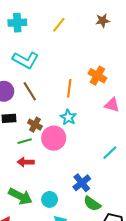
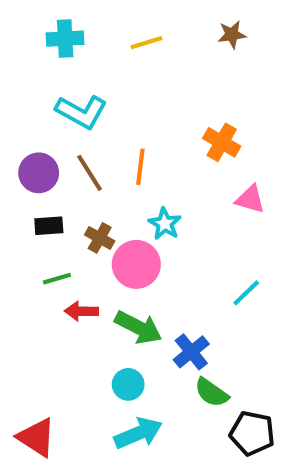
yellow line: (59, 25) -> (146, 43), turned 35
orange line: (69, 88) -> (140, 167), moved
green line: (25, 141) -> (57, 279), moved
green arrow: (20, 196) -> (138, 327), moved

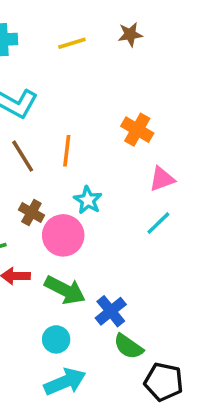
brown star: (232, 35) -> (130, 34), moved
pink triangle: (250, 199) -> (162, 179), turned -36
cyan line: (246, 293) -> (158, 223), moved

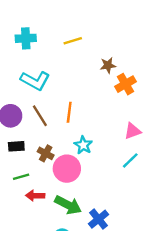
brown star: (130, 34) -> (108, 65), moved
orange cross: (137, 130) -> (126, 84), moved, turned 30

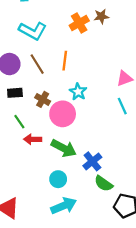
orange cross: (126, 84) -> (79, 23), moved
cyan line: (130, 160) -> (122, 106), turned -70
green line: (21, 177) -> (19, 122), turned 72

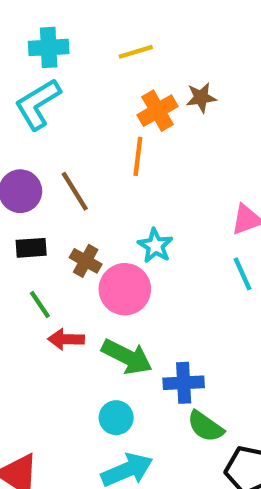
cyan L-shape: (33, 31) -> (38, 104), moved, turned 120
orange line: (65, 61) -> (138, 156), moved
blue cross: (92, 161) -> (184, 383), turned 36

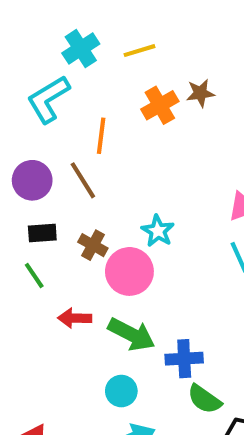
cyan cross: (49, 47) -> (81, 49), moved, turned -30
orange line: (138, 156) -> (101, 136), moved
green line: (40, 304) -> (34, 276), moved

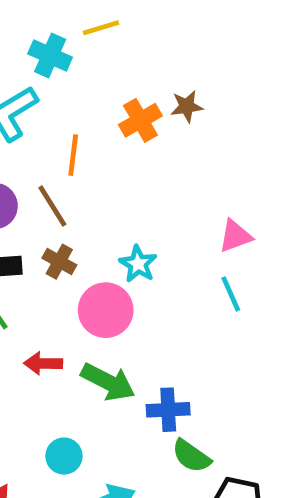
cyan cross: (81, 49) -> (50, 55), turned -33
yellow line: (140, 51) -> (101, 28), moved
brown cross: (93, 245) -> (59, 262), moved
cyan circle: (121, 391) -> (64, 456), moved

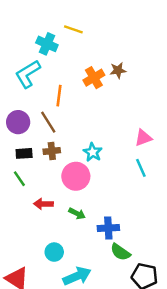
yellow line: (101, 28) -> (73, 29), turned 36
brown cross: (59, 262) -> (52, 151), turned -35
green arrow: (108, 382) -> (77, 214), size x0.6

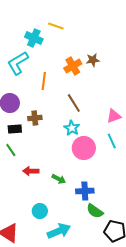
brown line: (48, 122) -> (74, 103), moved
brown cross: (52, 151) -> (35, 118), moved
pink circle: (76, 176) -> (84, 148), moved

